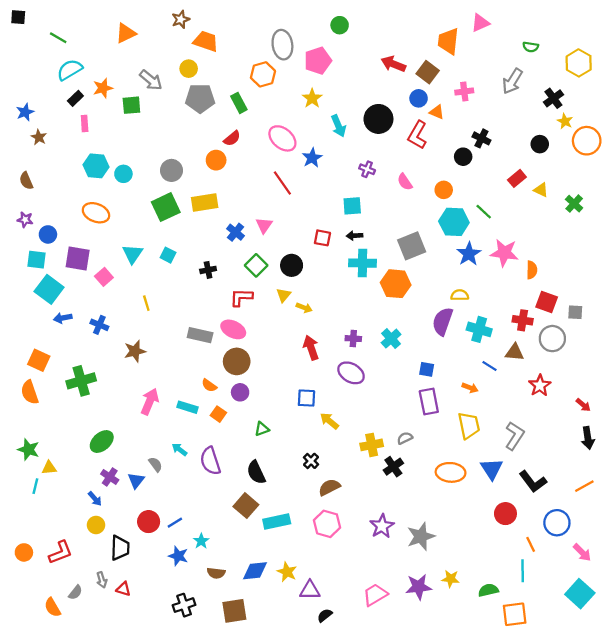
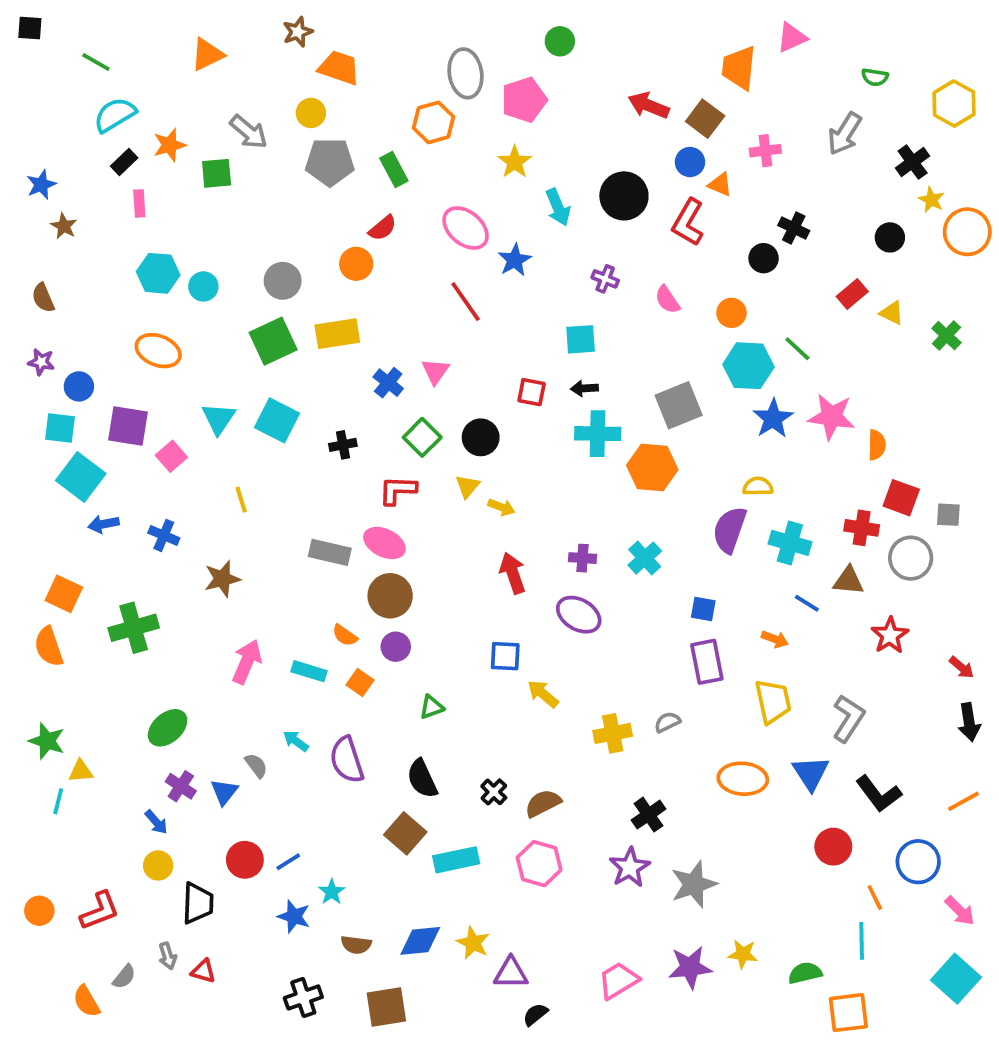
cyan square: (168, 255) -> (277, 420), size x1.6
black cross: (311, 461) -> (494, 792), moved
black cross: (393, 467) -> (648, 815), moved

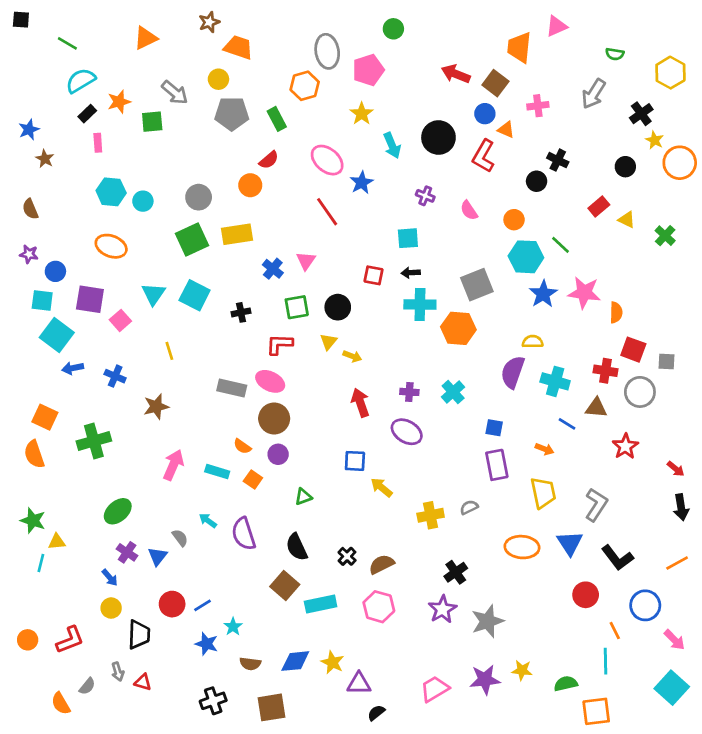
green square: (422, 437) -> (297, 307), turned 35

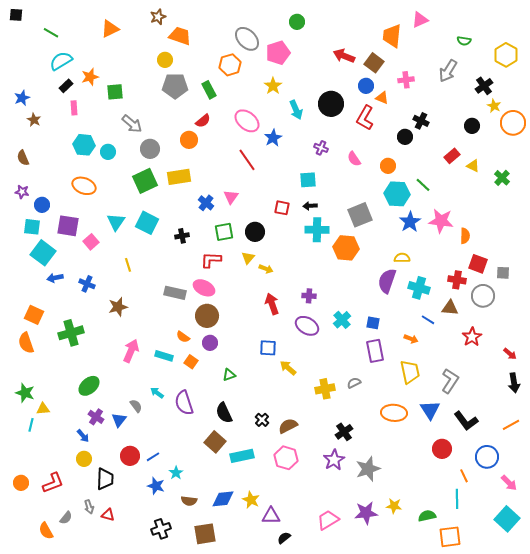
gray ellipse: (327, 51) -> (247, 39), turned -35
gray arrow: (175, 92) -> (132, 124), moved
cyan cross: (453, 392) -> (342, 320), moved

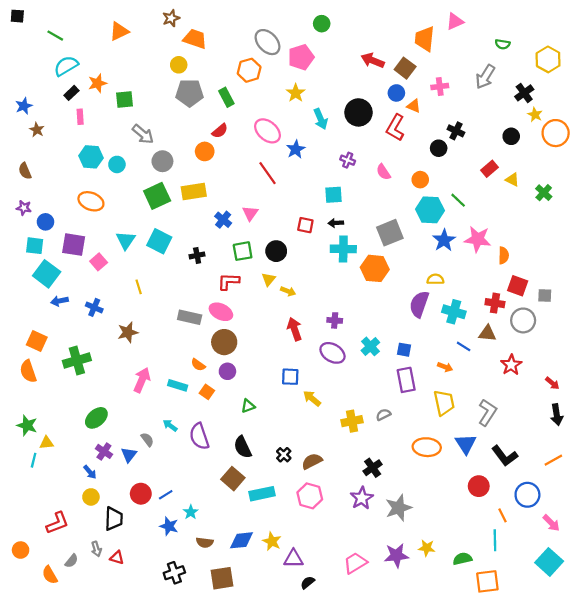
orange circle: (21, 483) -> (21, 550), moved

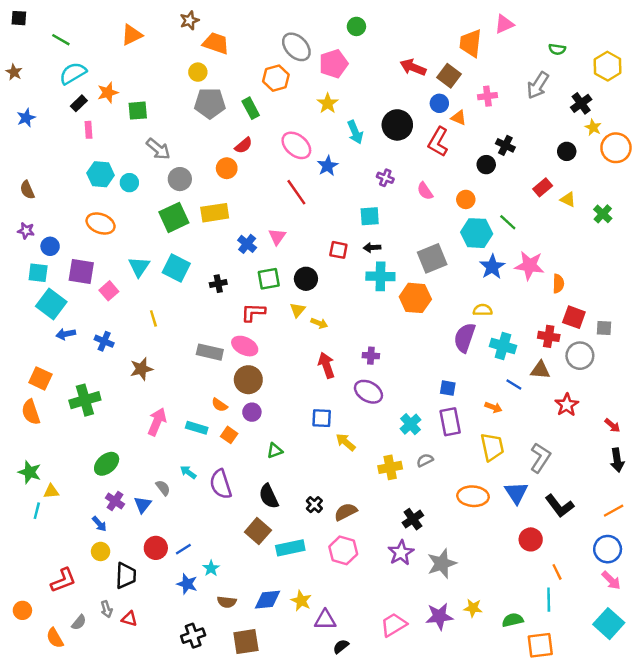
brown star: (37, 130) -> (14, 72), moved
cyan cross: (370, 346) -> (411, 424), moved
blue circle: (527, 495) -> (608, 549), moved

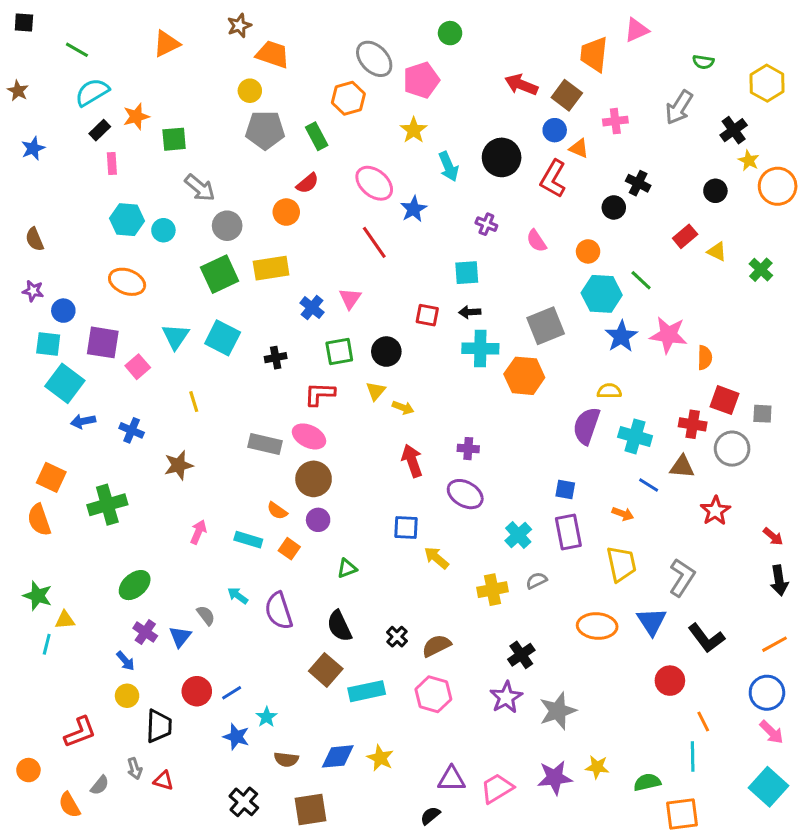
pink arrow: (157, 422) -> (198, 532), size x0.7
purple triangle: (325, 620) -> (452, 779), moved
black cross: (193, 636) -> (244, 802), turned -30

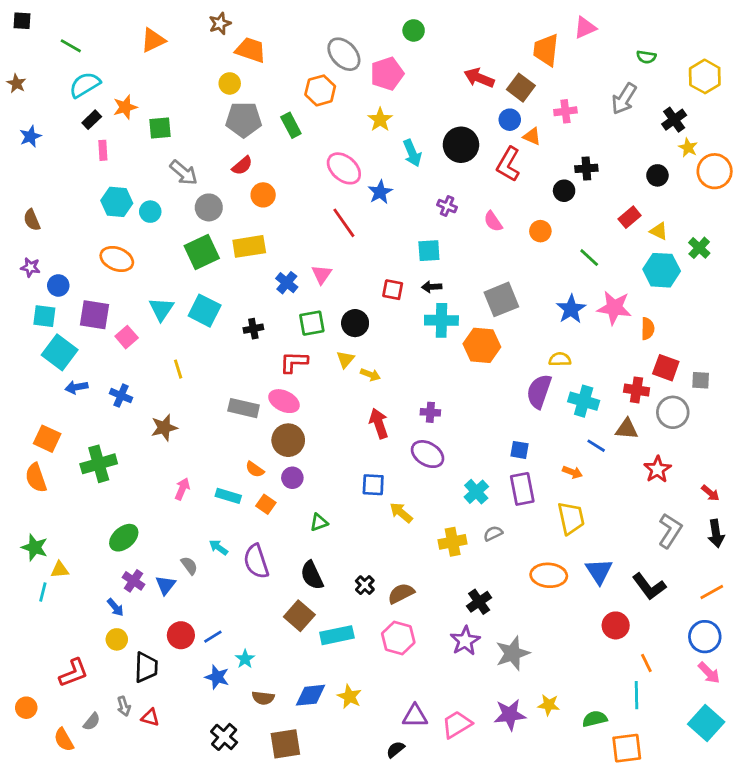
red semicircle: (307, 183) -> (242, 166), moved
black cross: (638, 183) -> (586, 168), turned -30
cyan hexagon: (602, 294) -> (662, 270), moved
gray L-shape: (682, 577) -> (670, 531), moved

